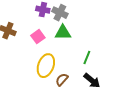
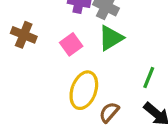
green triangle: (63, 33) -> (111, 38), turned -30

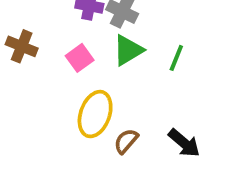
green line: (149, 78) -> (176, 58), moved

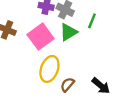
pink square: (80, 58) -> (41, 37), size x1.6
green line: (176, 58) -> (92, 21), moved

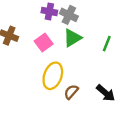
green line: (92, 21) -> (107, 44), moved
pink square: (41, 37) -> (44, 42), size x0.7

